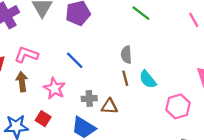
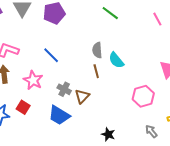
cyan semicircle: (148, 79) -> (116, 60), moved
gray cross: (89, 99) -> (64, 89), turned 32
brown triangle: (109, 106) -> (82, 96), turned -49

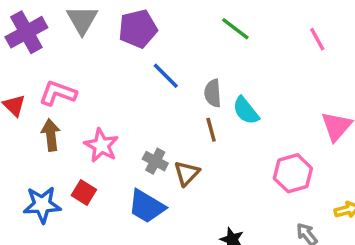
blue line: (51, 55) -> (166, 76), moved

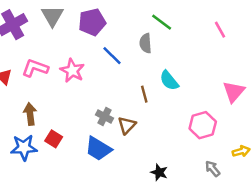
gray semicircle: (213, 93) -> (146, 43), moved
brown arrow: (51, 135) -> (30, 114), moved
pink star: (101, 145) -> (72, 71), moved

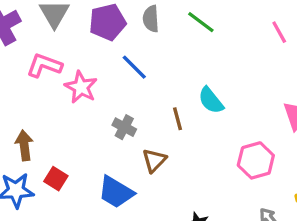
gray semicircle: (146, 43) -> (151, 19), moved
pink L-shape: (35, 68) -> (44, 65), moved
gray cross: (105, 116) -> (124, 127), moved

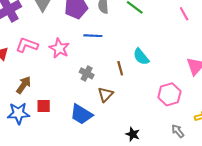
pink L-shape: (44, 65) -> (27, 45), moved
blue line: (134, 67) -> (93, 36), turned -42
brown arrow: (24, 145) -> (24, 85), turned 42
red square: (56, 179) -> (44, 106), turned -32

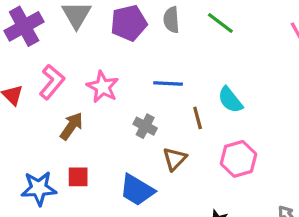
blue line: (93, 36) -> (168, 84), moved
pink L-shape: (27, 45) -> (52, 82), turned 110
brown arrow: (24, 85) -> (72, 126), moved
pink hexagon: (169, 94) -> (238, 159), moved

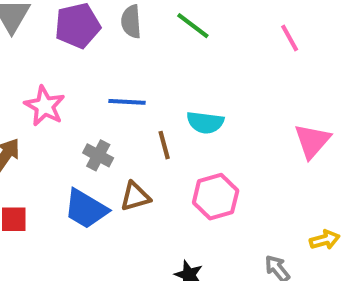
cyan semicircle: (230, 100) -> (205, 122), turned -44
brown triangle: (175, 159) -> (135, 197), turned 30
blue trapezoid: (137, 190) -> (86, 209), moved

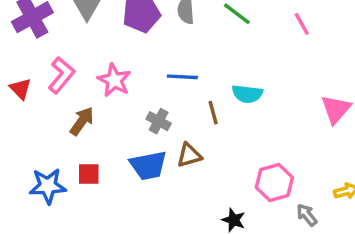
pink line: (290, 38) -> (302, 24), moved
pink hexagon: (216, 197) -> (274, 182), moved
blue trapezoid: (86, 209) -> (148, 165), turned -42

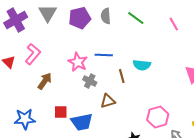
pink star: (114, 80) -> (78, 62), moved
blue trapezoid: (148, 165) -> (82, 122), moved
red square: (89, 174) -> (61, 112), moved

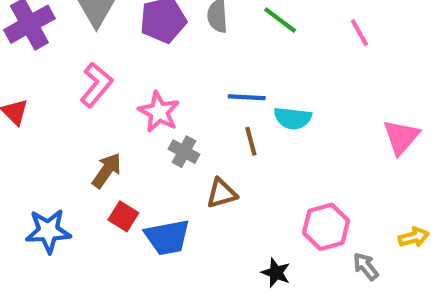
pink L-shape: (33, 54) -> (96, 85), moved
blue line: (104, 55) -> (247, 97), moved
brown arrow: (45, 81) -> (107, 170), moved
red square: (61, 112) -> (123, 216), turned 32

